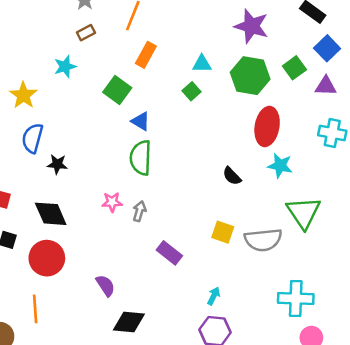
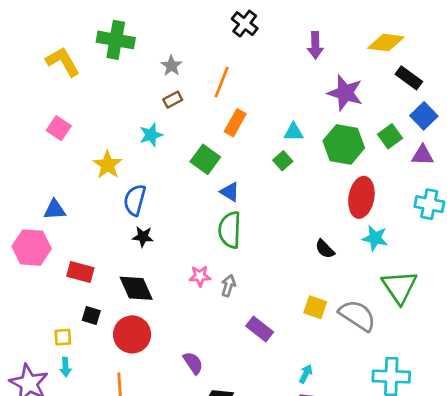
blue semicircle: (32, 138) -> (135, 200), moved
gray semicircle: (263, 240) -> (357, 315), turned -141

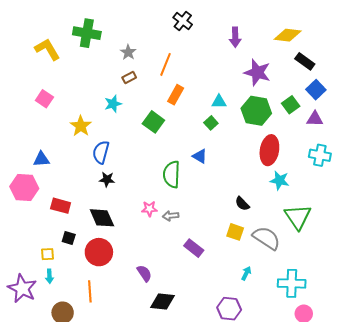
blue triangle: (230, 192) -> (200, 156), moved
black semicircle: (325, 249) -> (242, 204), moved
gray arrow: (228, 286) -> (171, 216), turned -112
cyan arrow: (306, 374) -> (246, 273), moved

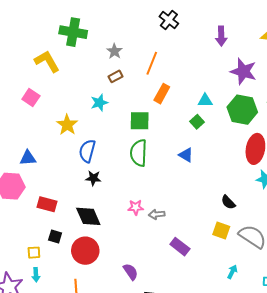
yellow L-shape: (47, 49) -> (47, 61), moved
green square: (153, 122) -> (140, 121), turned -35
green semicircle: (172, 174) -> (139, 153), moved

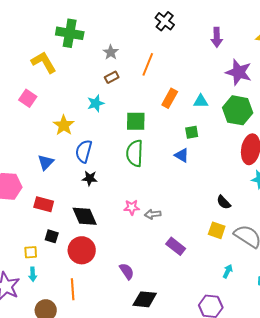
orange rectangle: (162, 94) -> (170, 98), moved
green square: (197, 122) -> (192, 132), moved, turned 32
blue triangle: (28, 158) -> (46, 162), moved, turned -42

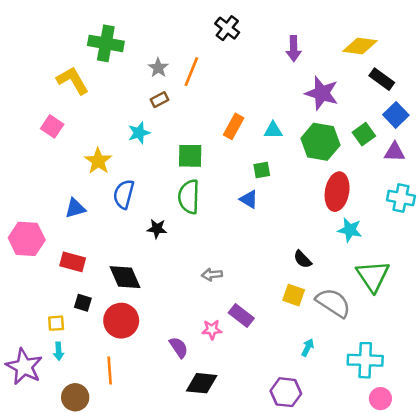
orange line: (148, 64) -> (191, 72), moved
blue triangle: (46, 162) -> (75, 208), turned 30
black star: (90, 178) -> (157, 229), moved
pink star: (132, 207) -> (212, 330), moved

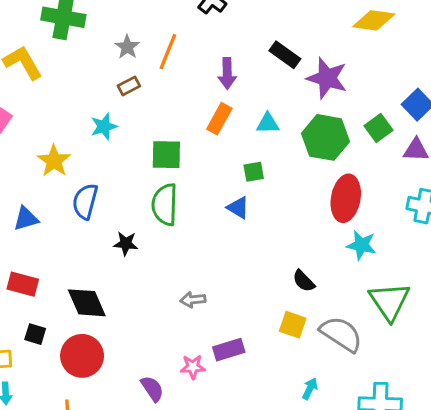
purple arrow: (294, 49) -> (227, 73), moved
black rectangle: (382, 79) -> (285, 55), moved
purple rectangle: (241, 316) -> (229, 350), turned -55

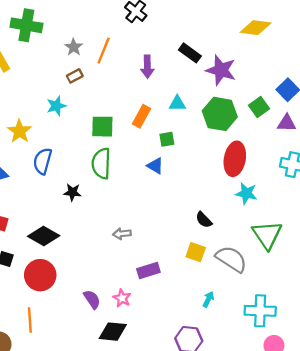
orange rectangle: (219, 119) -> (142, 116), moved
black diamond: (87, 303) -> (44, 236), turned -36
pink star: (193, 367) -> (122, 298), moved, turned 30

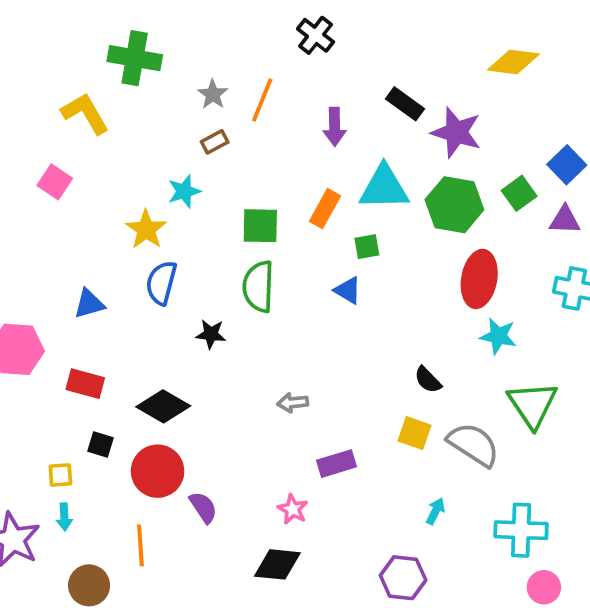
cyan triangle: (177, 104) -> (384, 188), size x1.8
yellow star: (19, 131) -> (146, 229), moved
purple semicircle: (92, 299) -> (203, 507), moved

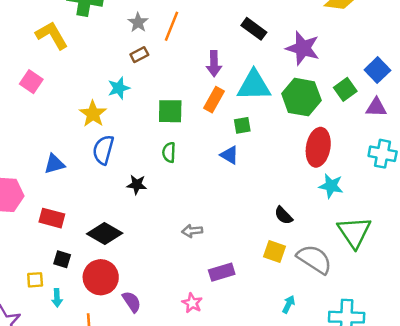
black rectangle: (405, 104) -> (254, 29), moved
purple arrow: (335, 127) -> (214, 64), moved
green semicircle: (258, 287) -> (169, 152), size x0.6
cyan arrow: (64, 517) -> (57, 298), moved

